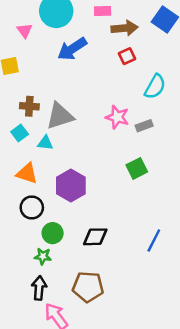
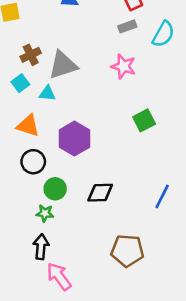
brown cross: (29, 106) -> (31, 55), turned -30
gray rectangle: (144, 126) -> (127, 26), moved
brown pentagon: (88, 287) -> (127, 251), moved

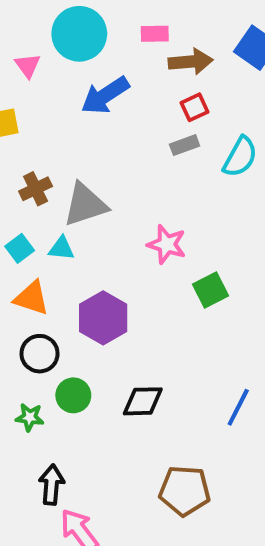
pink star: (123, 66) -> (167, 244), moved
cyan square: (20, 83) -> (20, 248), moved
green star: (45, 213) -> (30, 417), moved

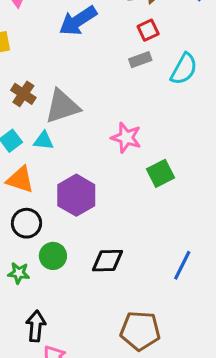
brown cross: (36, 189) -> (23, 94), turned -30

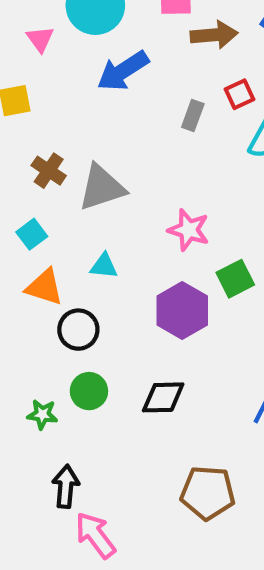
red square: (148, 30) -> (239, 94), moved
gray rectangle: (140, 60) -> (193, 115), moved, turned -50
cyan triangle: (44, 141) -> (104, 266), moved
purple hexagon: (76, 195) -> (182, 310), moved
black circle: (26, 223) -> (78, 330), moved

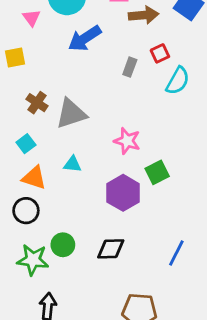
black circle: (78, 330) -> (26, 211), moved
green star: (42, 414) -> (33, 260), size x1.6

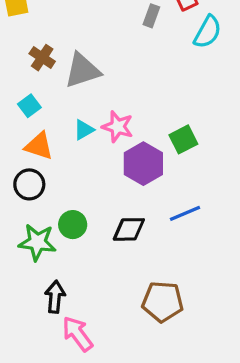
pink star: (127, 141) -> (118, 127), moved
cyan triangle: (72, 164) -> (84, 130), turned -36
blue line: (176, 253) -> (185, 213), moved, turned 40

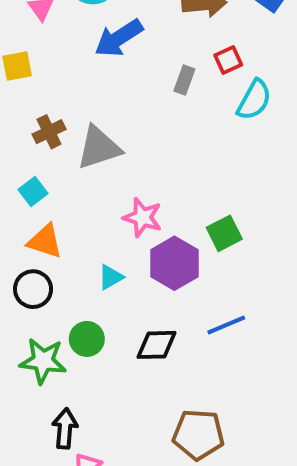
brown cross: (42, 58) -> (49, 132), turned 30
cyan triangle: (84, 130) -> (111, 277), moved

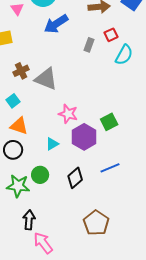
gray triangle: (99, 148) -> (46, 79), turned 40
black diamond: (157, 345) -> (75, 178), turned -40
brown pentagon: (198, 435) -> (96, 223), turned 30

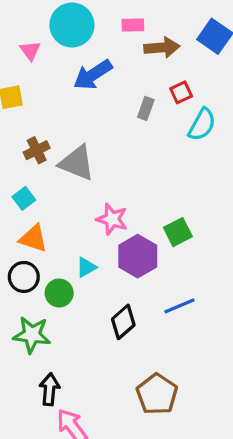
green circle: (40, 175) -> (59, 293), moved

